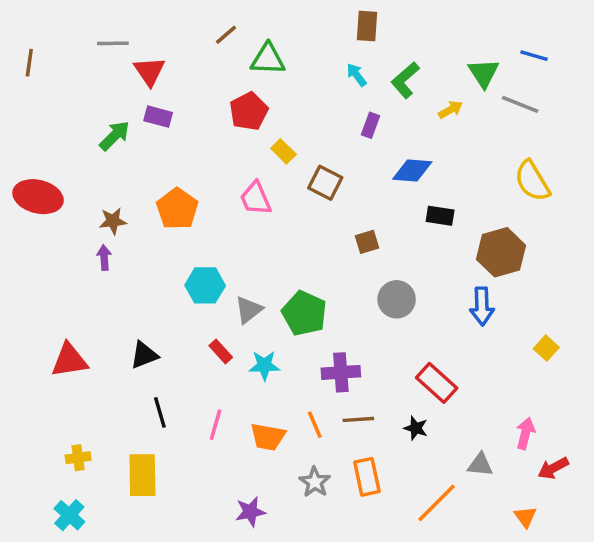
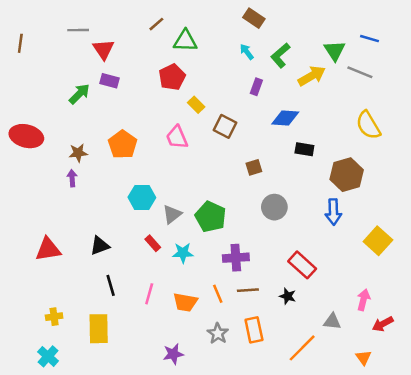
brown rectangle: (367, 26) -> (254, 18), turned -60
yellow arrow: (451, 110) -> (312, 76), size x1.6
yellow square: (546, 348) -> (378, 241), size x1.6

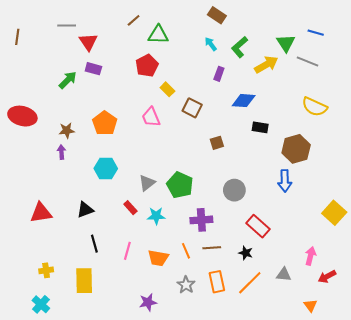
yellow semicircle: (368, 125) -> (315, 107), turned -35
cyan hexagon: (142, 197) -> (106, 169), moved
gray circle: (274, 207) -> (234, 190), moved
yellow square: (378, 241) -> (334, 213), moved
orange line: (302, 348) -> (250, 283), moved

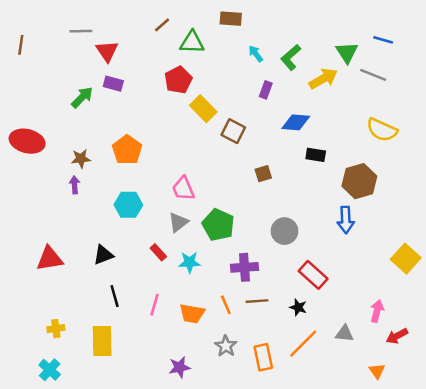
brown rectangle: (217, 15) -> (231, 19), moved, turned -30
yellow rectangle: (167, 89) -> (203, 109), size x1.5
pink trapezoid: (151, 117) -> (183, 189), moved
orange rectangle: (217, 282) -> (263, 357), moved

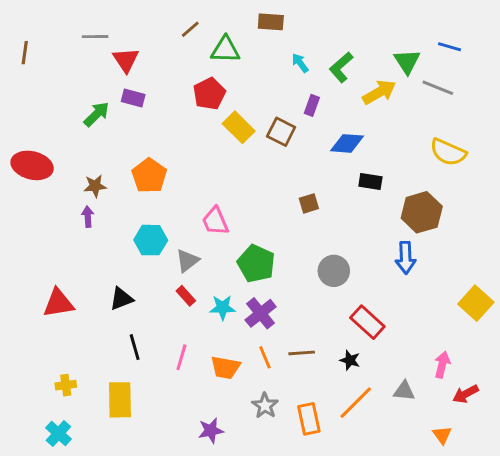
brown square: (233, 131) -> (281, 132), moved
gray triangle: (178, 222) -> (187, 261), moved
purple cross: (244, 267) -> (261, 313), moved, turned -35

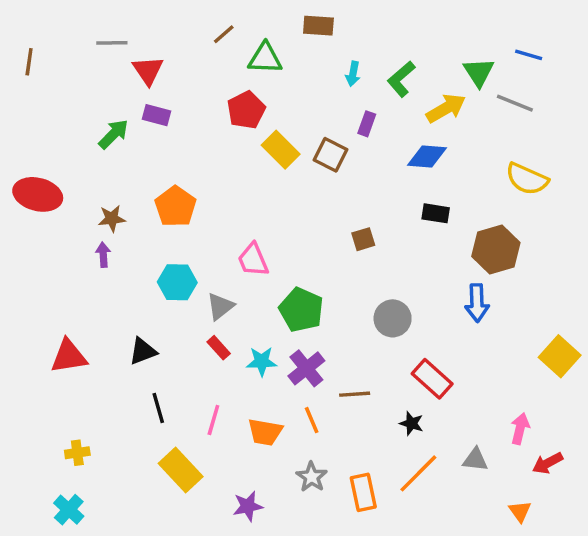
cyan arrow: (300, 63) -> (353, 74), turned -132
blue diamond: (347, 143) -> (427, 157), moved
brown line: (302, 353) -> (355, 394), moved
yellow rectangle: (120, 400) -> (181, 470), moved, turned -42

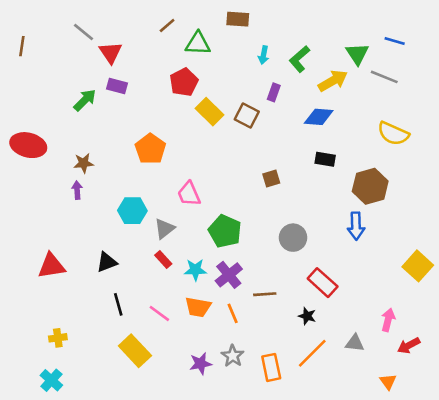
gray line: (112, 43) -> (84, 32), turned 40
orange pentagon: (176, 206) -> (150, 149), moved
pink line: (213, 420) -> (159, 313), turned -70
orange trapezoid: (265, 432) -> (198, 307), moved
purple star: (248, 506) -> (200, 364), moved

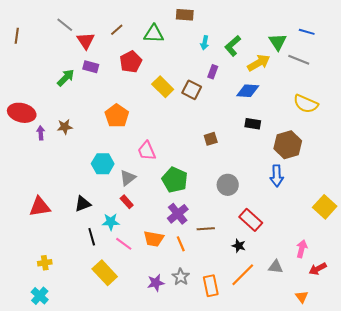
brown line: (167, 26) -> (117, 30), moved
red pentagon: (184, 82) -> (131, 62), moved
purple arrow: (77, 190) -> (41, 133), moved
cyan star: (195, 270) -> (111, 222), moved

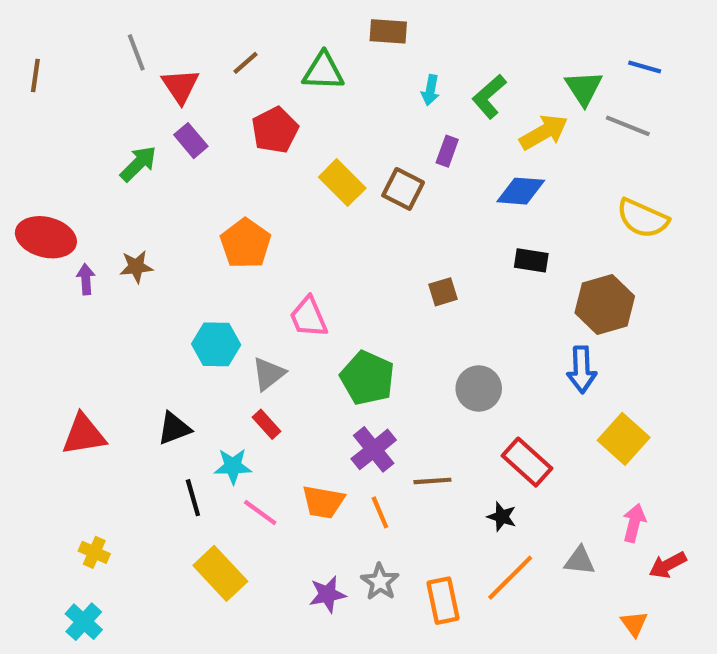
gray line: (65, 25) -> (136, 52), turned 30
purple rectangle: (91, 67) -> (191, 141), turned 35
yellow square: (325, 207) -> (624, 439), moved
yellow cross: (45, 263) -> (94, 552), turned 32

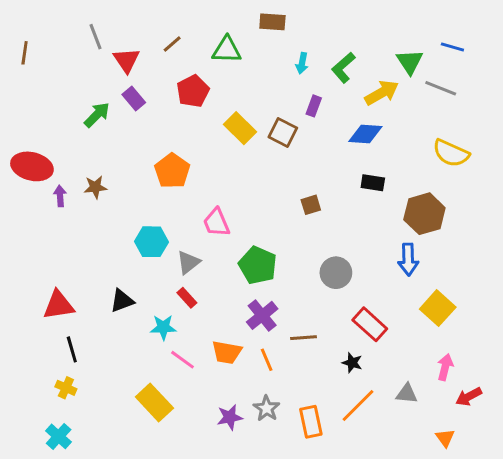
black line: (193, 498) -> (72, 349), moved

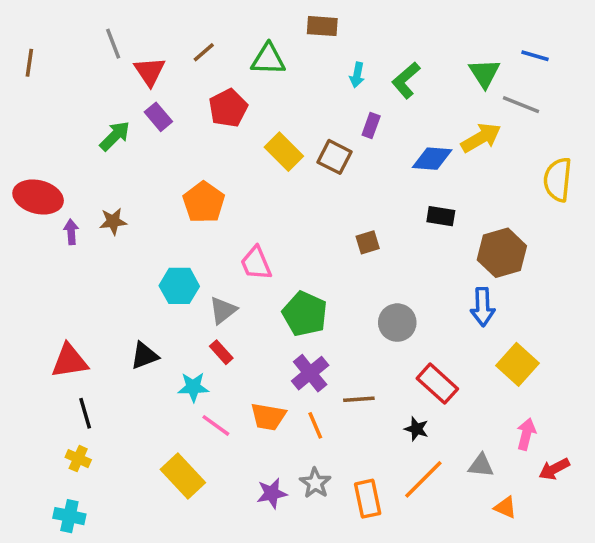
yellow arrow: (382, 93) -> (481, 138), moved
yellow semicircle: (451, 153) -> (558, 180), moved, turned 72
cyan cross: (59, 436) -> (69, 516), turned -30
orange triangle: (445, 438) -> (505, 507), moved, turned -30

